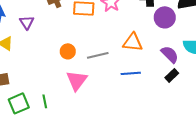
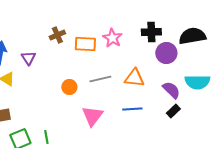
gray line: (98, 55) -> (100, 79), moved
pink triangle: (77, 80) -> (92, 116), moved

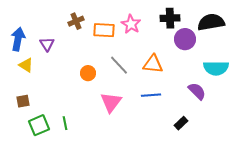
gray line: (100, 79) -> (119, 65), turned 60
purple semicircle: (171, 90) -> (197, 91), moved
black rectangle: (173, 111) -> (181, 123), moved

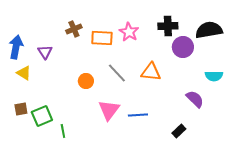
cyan semicircle: (216, 68) -> (214, 76), size x0.7
blue line: (151, 95) -> (138, 115), moved
green square: (39, 125) -> (42, 116), moved

